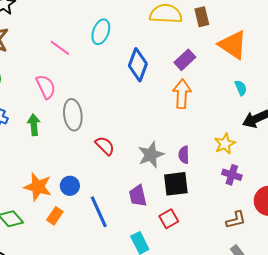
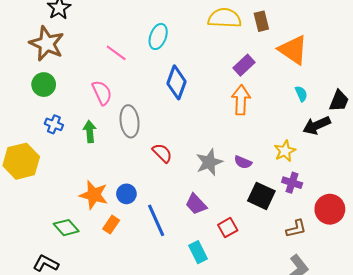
blue diamond: (138, 65) -> (177, 82), moved
purple semicircle: (184, 155) -> (243, 162), turned -66
black square: (176, 184) -> (261, 196), moved, turned 32
purple trapezoid: (138, 196) -> (196, 204), turned -30

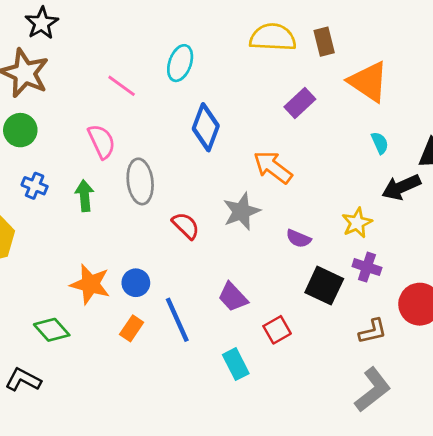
orange arrow: (241, 100) -> (273, 167), moved, turned -56
gray star: (209, 162) -> (241, 211), moved
orange rectangle: (111, 225) -> (132, 328), moved

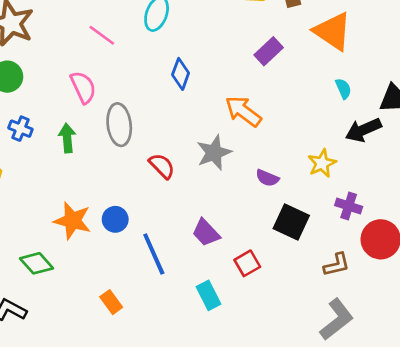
blue diamond: (206, 127) -> (181, 74), size x0.7
purple cross: (367, 267) -> (349, 206), moved
orange rectangle: (132, 328) -> (111, 302), moved, turned -70

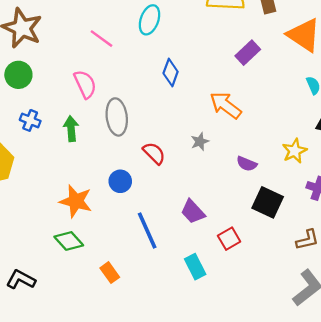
gray star: (214, 153) -> (200, 142), size x0.6
blue circle: (115, 219) -> (120, 181), moved
green diamond: (36, 263) -> (69, 241), moved

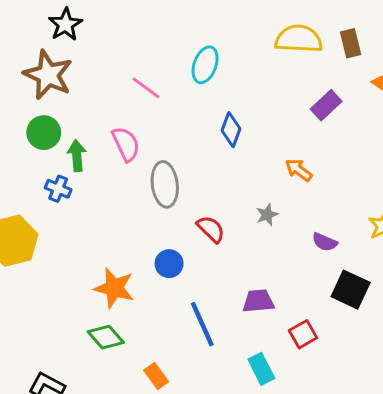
orange arrow: (226, 105) -> (299, 170), size x0.7
green arrow: (71, 129) -> (77, 156), moved
purple trapezoid: (193, 212) -> (258, 301), turned 128

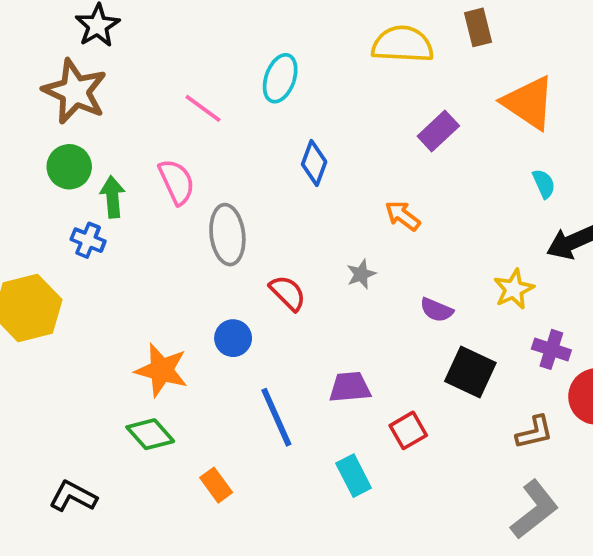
brown rectangle: (351, 43) -> (478, 27), moved

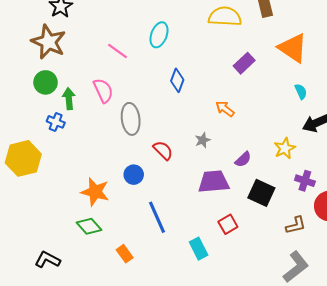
purple semicircle: (436, 310) -> (243, 159), turned -66
purple trapezoid: (350, 387) -> (214, 182), moved, size x1.4

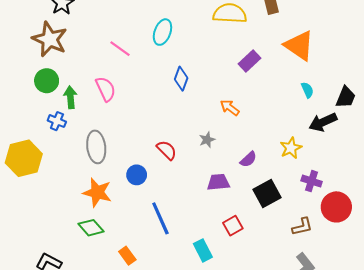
gray ellipse: (131, 119) -> (96, 147), moved
purple trapezoid: (214, 182) -> (218, 182), size x0.7
black square: (261, 193) -> (267, 194), turned 36

